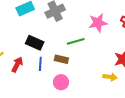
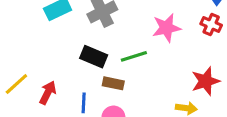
black rectangle: (35, 43) -> (94, 57), moved
blue line: (40, 64) -> (84, 103), moved

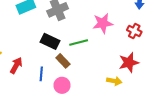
red cross: (211, 25) -> (134, 31), moved
brown rectangle: (113, 83) -> (63, 61), turned 32

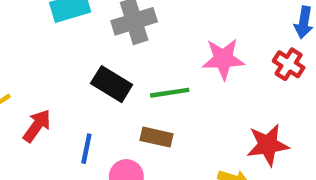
red cross: (134, 31) -> (289, 64), moved
brown rectangle: (63, 61) -> (156, 137), moved, turned -40

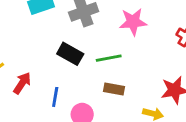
pink star: (223, 59) -> (133, 22), moved
brown rectangle: (156, 137) -> (114, 89), moved

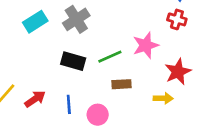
pink star: (133, 22) -> (146, 45), moved
red arrow: (22, 83) -> (35, 99), turned 35

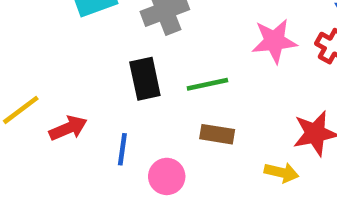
pink star: (146, 45) -> (274, 41), moved
black rectangle: (73, 61) -> (145, 79), turned 50

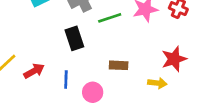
green line: (207, 84) -> (110, 18), moved

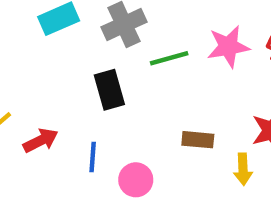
brown rectangle: (119, 65) -> (198, 140), moved
yellow arrow: (157, 83) -> (243, 169), turned 78

